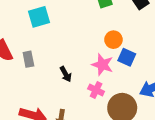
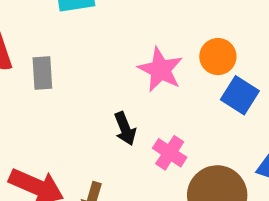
pink star: (102, 65) -> (160, 70), moved
black arrow: (66, 74) -> (125, 129), moved

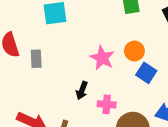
black arrow: (125, 129) -> (82, 90), turned 42
pink cross: (170, 153) -> (107, 104), turned -30

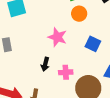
orange circle: (134, 51) -> (79, 14), moved

